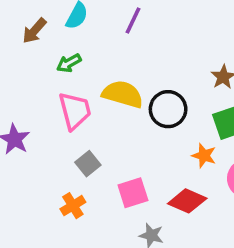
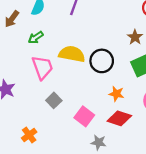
orange star: (204, 156) -> (116, 94), moved
pink square: (133, 193) -> (84, 116), turned -30
orange cross: (73, 206) -> (29, 135), moved

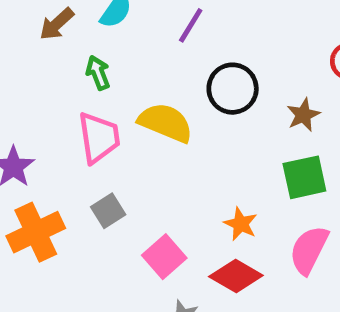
green arrow: (36, 37) -> (98, 73), turned 91
black circle: (102, 61) -> (233, 89), moved
orange cross: (29, 135) -> (36, 232), moved, size x1.6

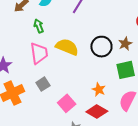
black circle: (233, 89) -> (101, 47), moved

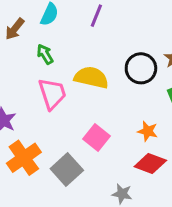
gray square: (43, 84) -> (67, 169), moved, size x1.5
pink square: (67, 103) -> (96, 138), moved

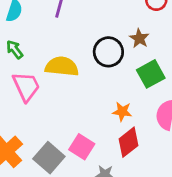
pink square: (96, 138) -> (82, 147), moved
red diamond: (150, 163) -> (128, 142), turned -52

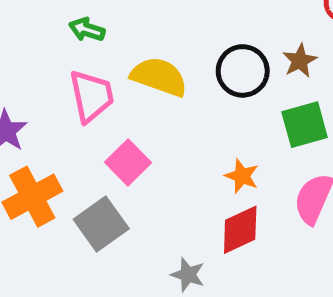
green arrow: (15, 49) -> (87, 30), turned -48
pink square: (82, 147) -> (128, 162), moved

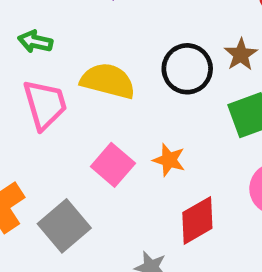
pink square: (128, 162) -> (113, 165), moved
orange star: (242, 176) -> (169, 160), moved

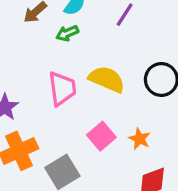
green arrow: (35, 42) -> (67, 33), moved, turned -45

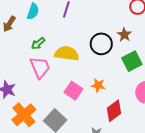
green arrow: (67, 33) -> (38, 43), moved

